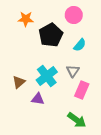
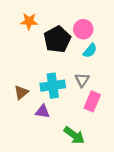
pink circle: (74, 15) -> (83, 29), moved
cyan cross: (47, 76) -> (53, 86), turned 30
green arrow: (77, 120) -> (74, 135), moved

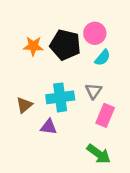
orange star: (29, 21) -> (33, 46), moved
black pentagon: (57, 39) -> (65, 45), turned -30
green arrow: (74, 135) -> (99, 154), moved

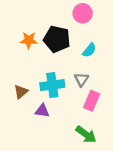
pink circle: (95, 33) -> (83, 13), moved

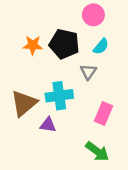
cyan semicircle: (89, 50) -> (101, 46), moved
gray triangle: (81, 79) -> (88, 72), moved
brown triangle: (21, 92) -> (24, 103), size x1.6

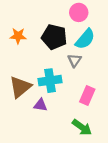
orange star: (33, 45) -> (18, 36), moved
cyan semicircle: (101, 46) -> (85, 39), size x1.5

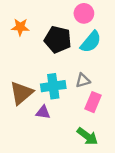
orange star: (18, 36) -> (20, 27), moved
gray triangle: (74, 60) -> (83, 80), moved, turned 40

